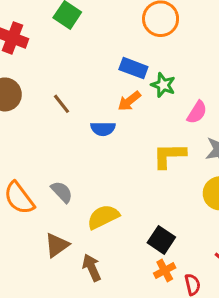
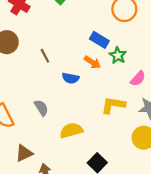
orange arrow: (129, 101) -> (92, 62), turned -119
gray semicircle: (62, 192) -> (41, 108), moved
yellow semicircle: (103, 217) -> (71, 130), moved

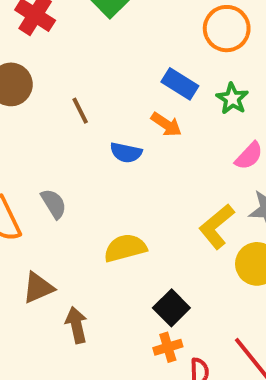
green star: (118, 55) -> (232, 99), moved
yellow L-shape: (113, 105) -> (217, 226), moved, turned -50
gray semicircle: (41, 108) -> (54, 204), moved

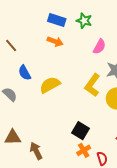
blue semicircle: (126, 153) -> (25, 73), moved, turned 63
yellow semicircle: (125, 248) -> (50, 85), moved
brown triangle: (38, 288) -> (13, 137), turned 36

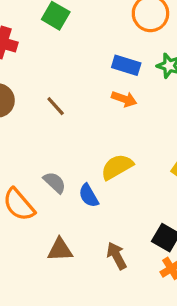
blue semicircle: (25, 73) -> (89, 196), moved
brown arrow: (36, 151) -> (117, 256), moved

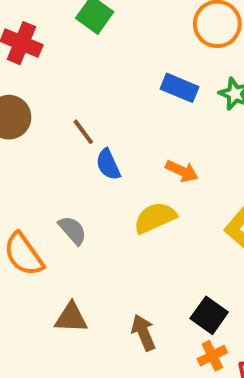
orange arrow: (124, 99) -> (182, 171), moved
blue semicircle: (89, 196) -> (108, 164), moved

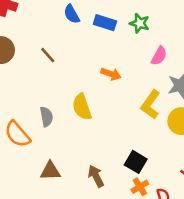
blue semicircle: (108, 164) -> (72, 14), moved
yellow semicircle: (155, 218) -> (82, 107), moved, turned -80
gray semicircle: (73, 230) -> (46, 117), turned 36

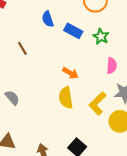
pink semicircle: (159, 56) -> (112, 66), turned -35
yellow semicircle: (82, 107) -> (66, 98), moved
gray semicircle: (46, 117) -> (12, 98), turned -42

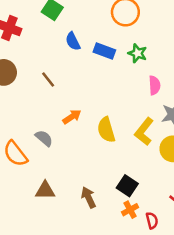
orange arrow: (70, 73) -> (72, 117), moved, turned -56

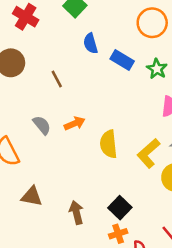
gray semicircle: (44, 138) -> (42, 125), moved

